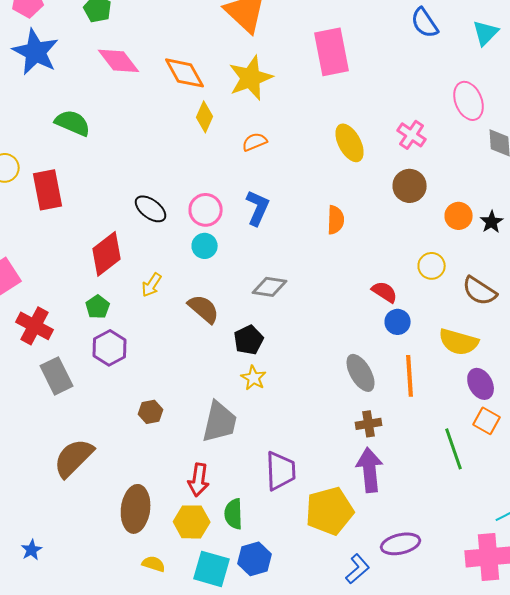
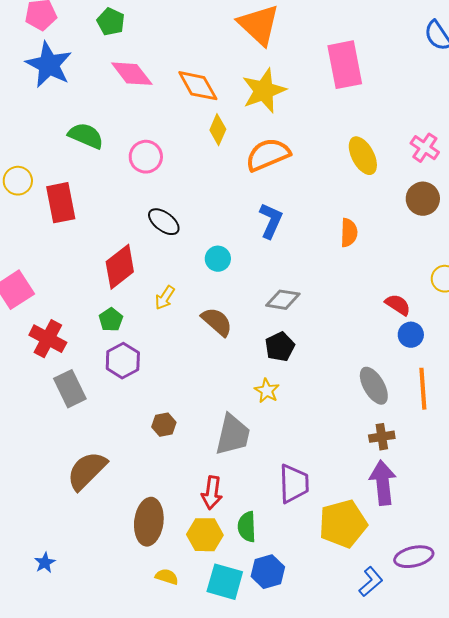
orange semicircle: (255, 142) -> (268, 155), size x1.8
pink circle: (206, 210) -> (146, 157), moved
black pentagon: (249, 340) -> (280, 347), moved

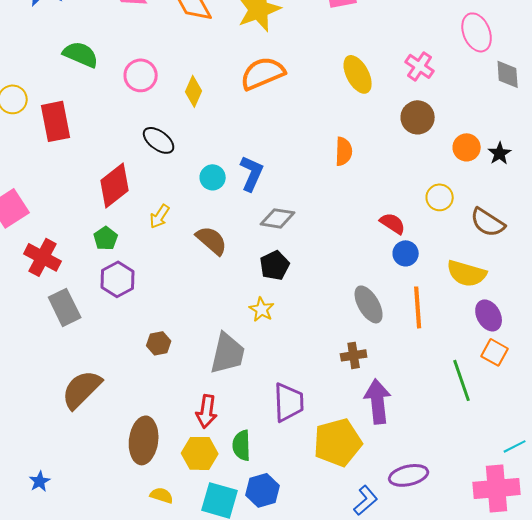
yellow diamond: (218, 130) -> (194, 91), moved
blue L-shape: (271, 221) -> (252, 173), moved
brown cross: (382, 437) -> (354, 355), moved

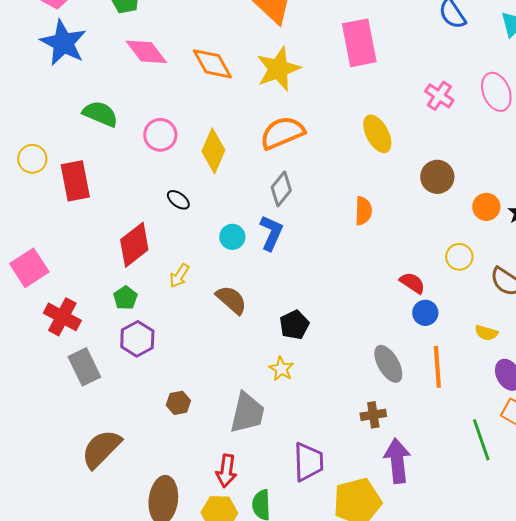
pink cross: (420, 66) -> (439, 96), moved
yellow diamond: (194, 91) -> (213, 151), size x1.4
black ellipse: (159, 140) -> (178, 200), size x0.7
gray diamond: (278, 218) -> (281, 189), moved, turned -60
yellow semicircle: (467, 273) -> (486, 333), size x0.6

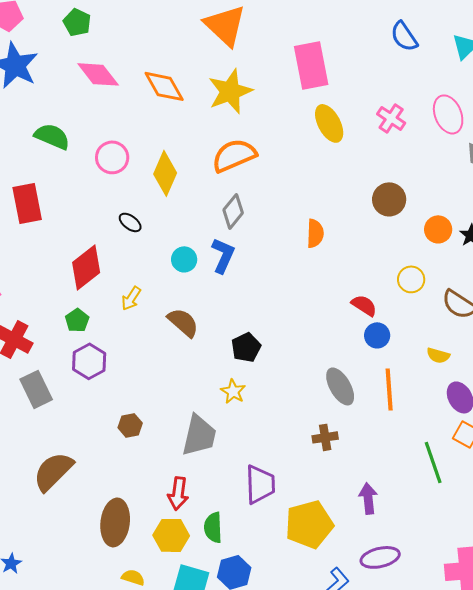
yellow ellipse: (377, 134) -> (329, 123), moved
purple arrow: (397, 461) -> (368, 498), moved, size x0.7

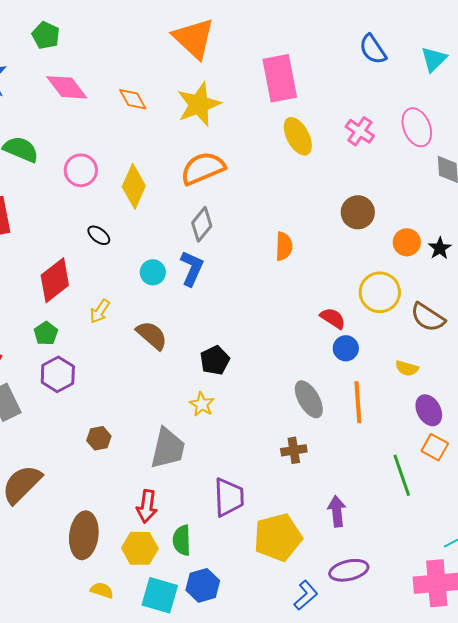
orange diamond: (164, 86) -> (133, 99), size x0.7
yellow circle: (411, 279) -> (380, 292), size x1.5

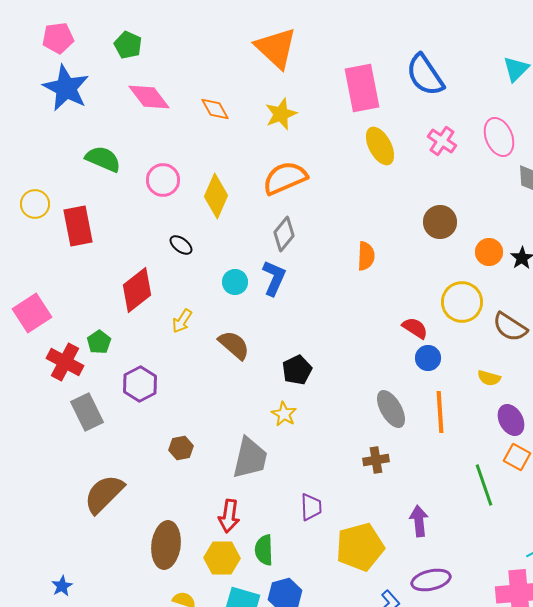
blue semicircle: (373, 49) -> (425, 75), moved, size x1.4
yellow star: (199, 104) -> (281, 114), size x0.7
green pentagon: (46, 333) -> (99, 342), moved
purple trapezoid: (229, 497) -> (311, 507), size x0.7

